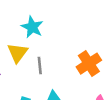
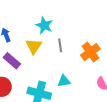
gray line: (40, 66) -> (60, 45), moved

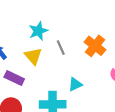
cyan star: (44, 25) -> (38, 31), turned -30

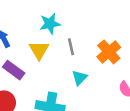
cyan triangle: (75, 84) -> (80, 78), moved, turned -32

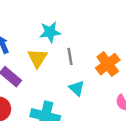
cyan triangle: (80, 78) -> (77, 88), turned -35

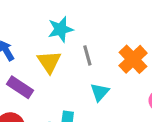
cyan triangle: (77, 88) -> (100, 92), turned 35

